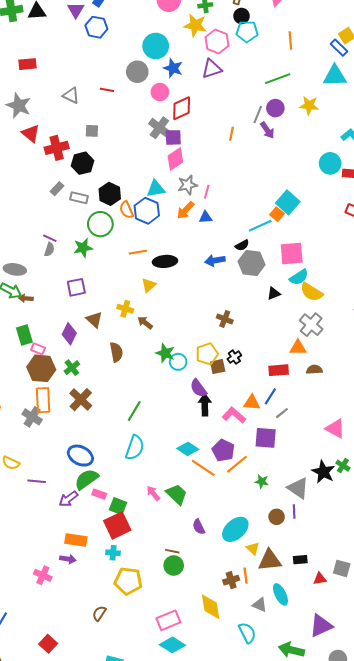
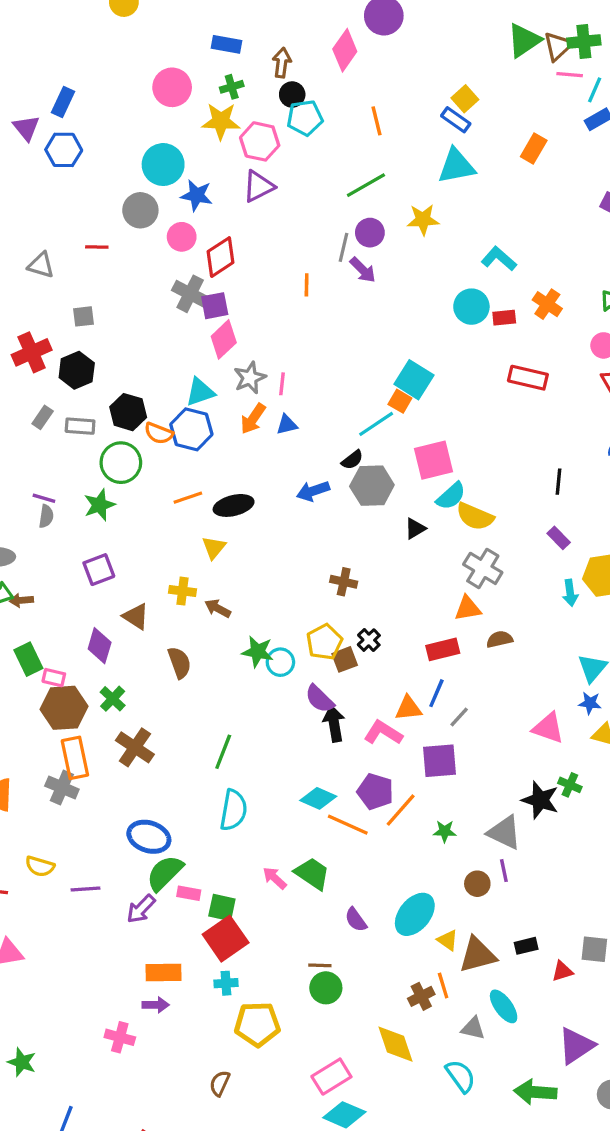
orange semicircle: (126, 210) -> (159, 433), turned -36

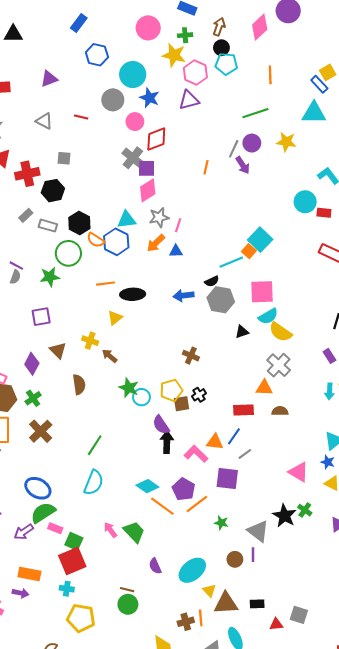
purple triangle: (26, 128) -> (49, 79), moved, turned 36
blue hexagon: (64, 150) -> (97, 55), moved

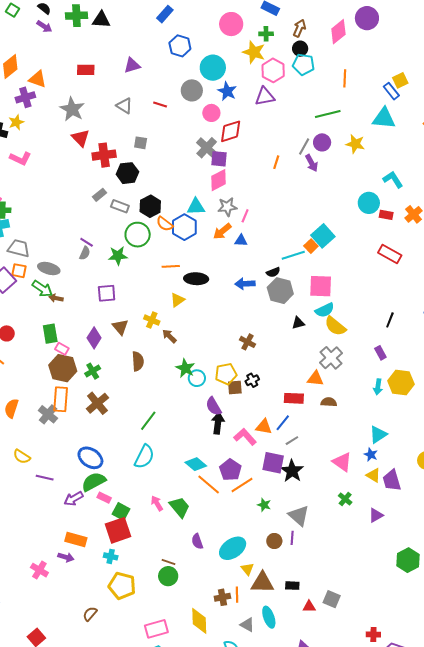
black star: (284, 516) -> (292, 471), moved

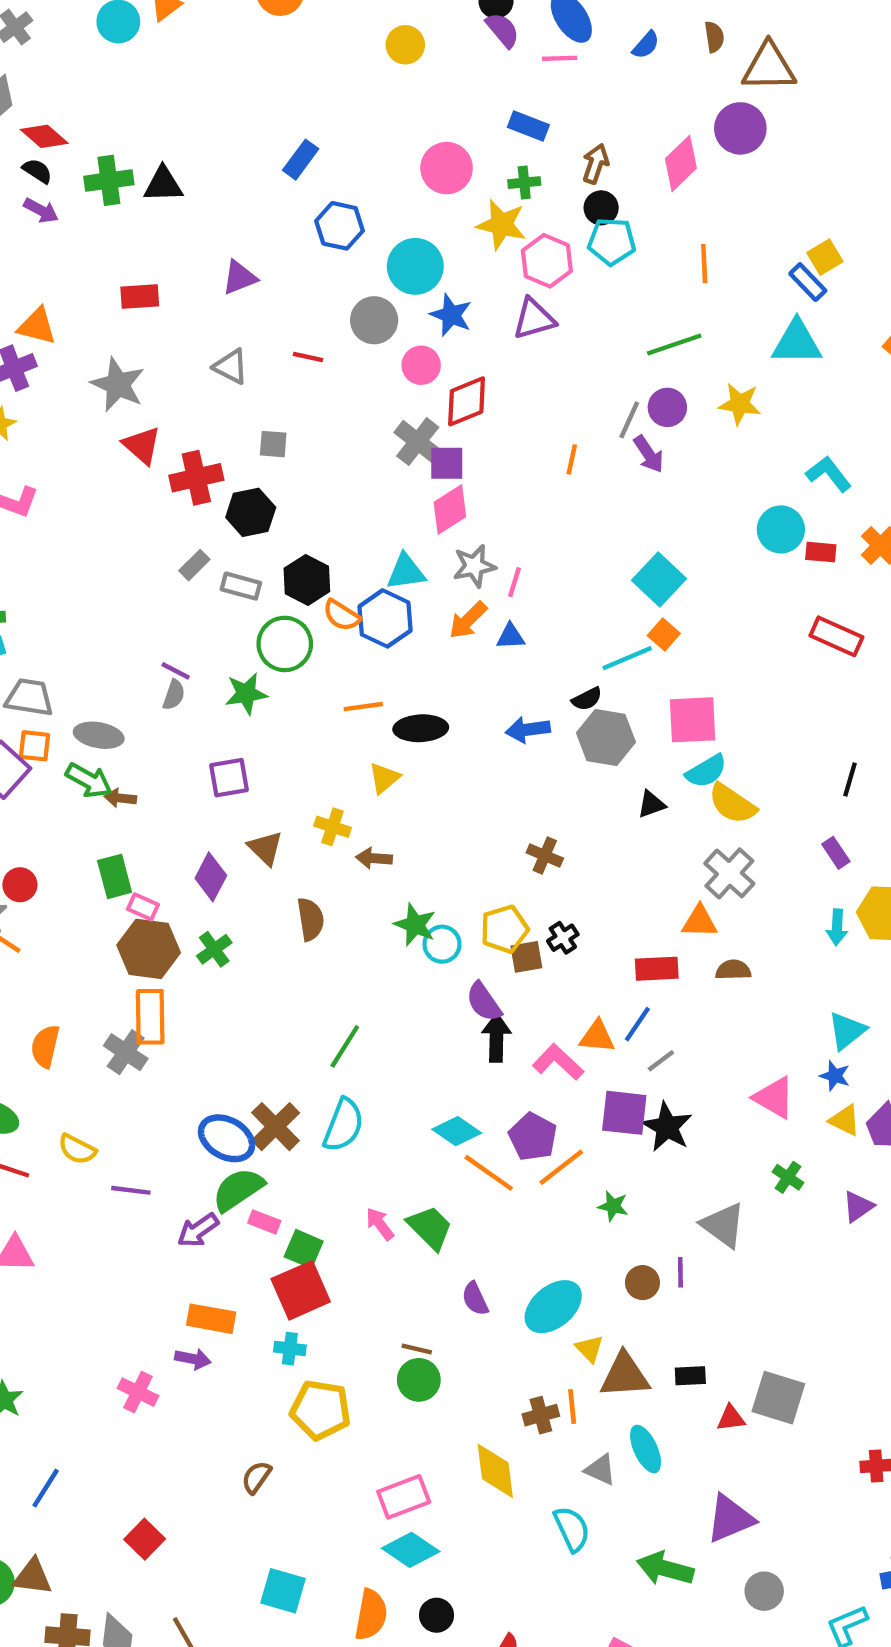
cyan square: (323, 236) -> (659, 580), moved
brown arrow: (169, 336) -> (374, 858), turned -35
brown cross: (97, 403) -> (276, 1127), moved
gray triangle: (299, 516) -> (723, 1225), moved
gray square: (332, 599) -> (778, 1398), size x1.4

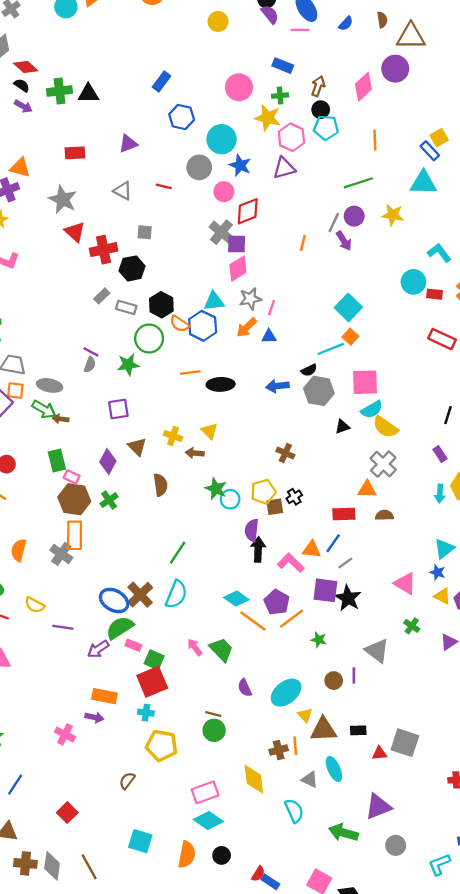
yellow triangle: (384, 778) -> (209, 431), moved, turned -36
purple semicircle: (484, 1002) -> (252, 530), turned 40

